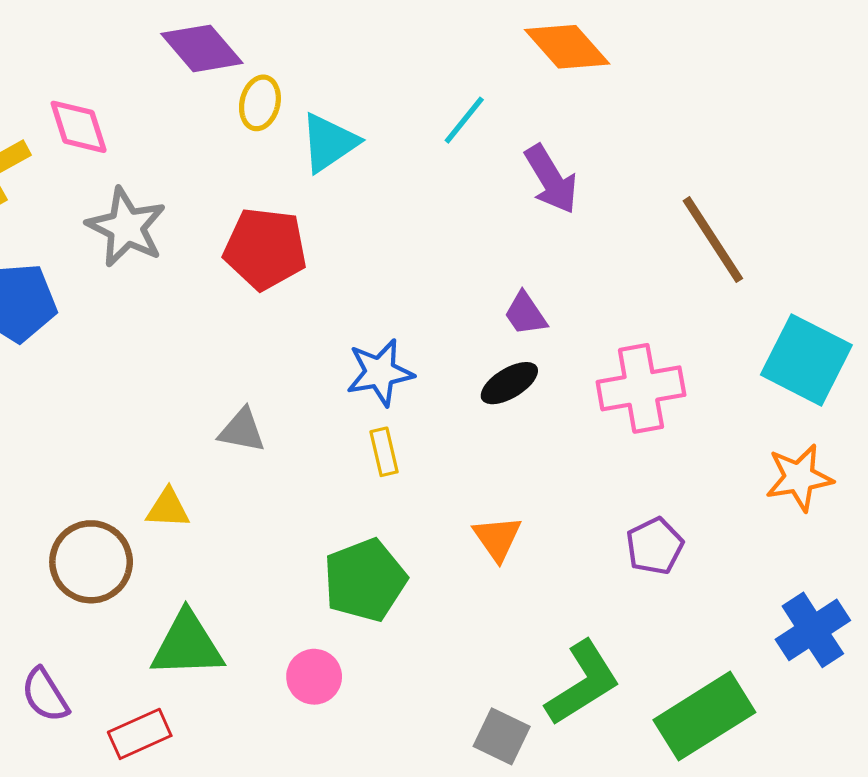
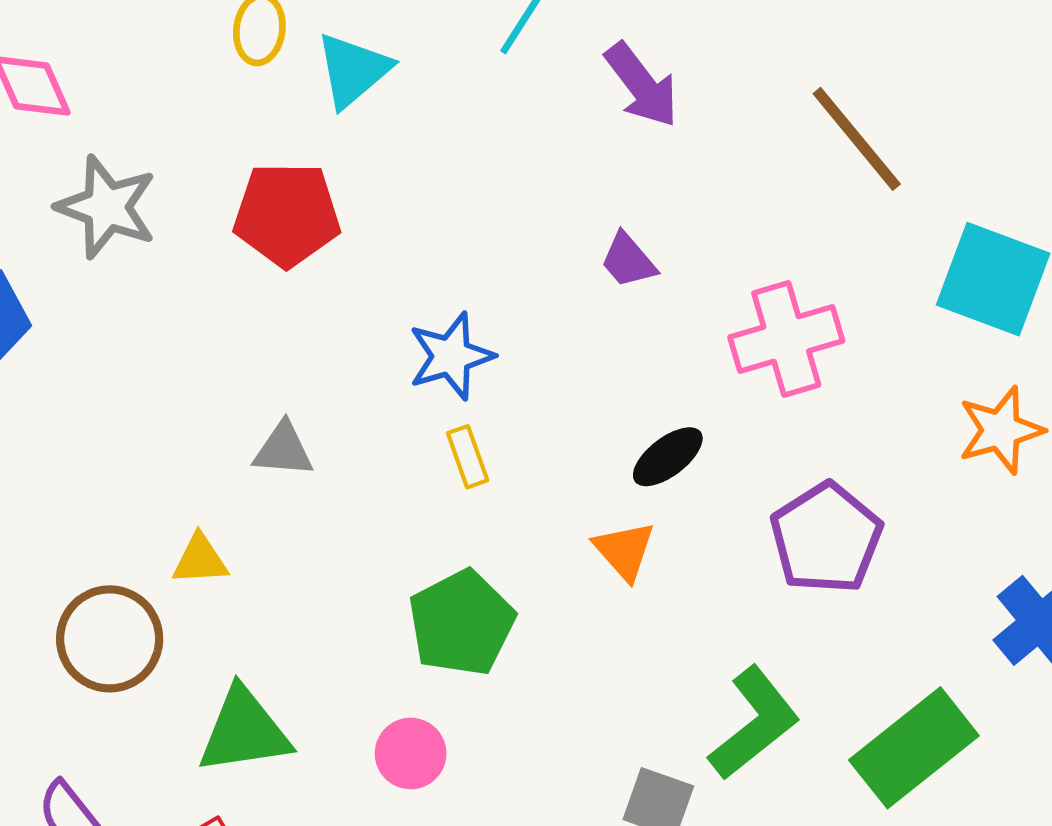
black ellipse: (509, 383) -> (668, 457), moved
purple pentagon: (655, 546) -> (826, 538), size x1.5

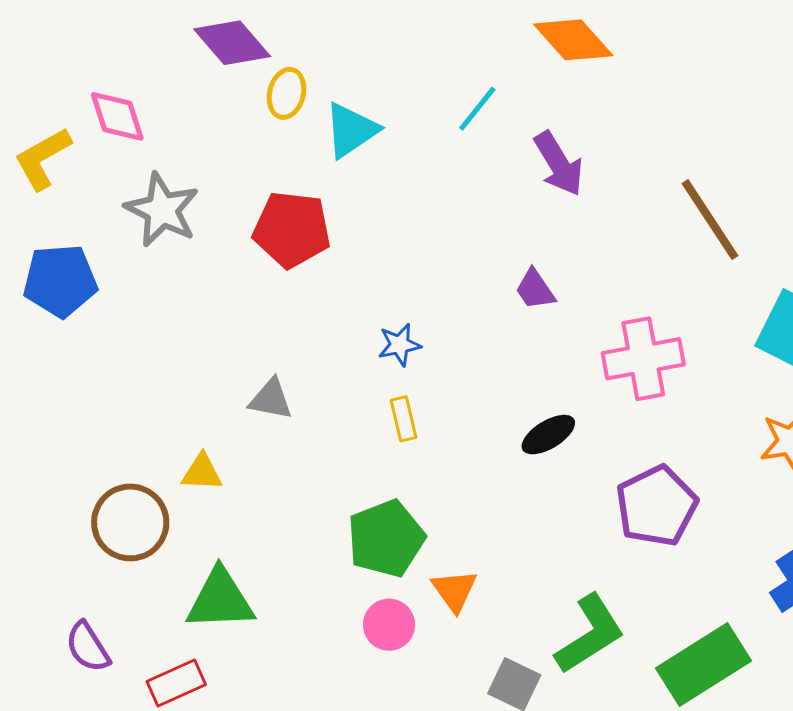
blue star: (451, 356) -> (399, 345), size x0.7
orange triangle: (624, 551) -> (454, 590), moved
pink circle: (411, 753) -> (389, 625), moved

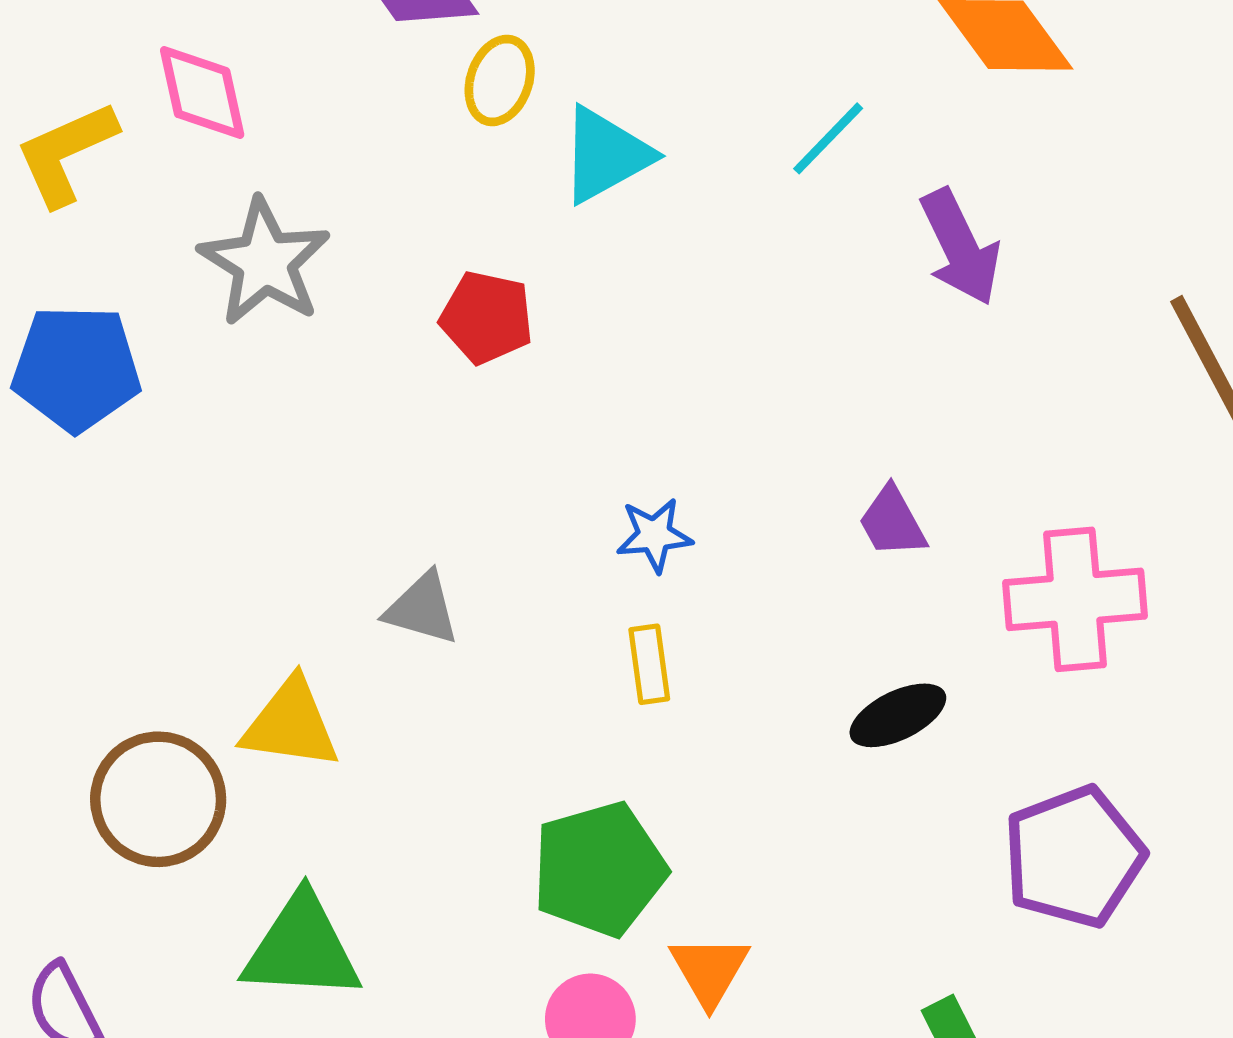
red pentagon: (292, 229) -> (487, 317), size x0.7
purple trapezoid: (535, 289) -> (892, 522), moved
yellow triangle: (202, 472) -> (291, 724), size x1.4

